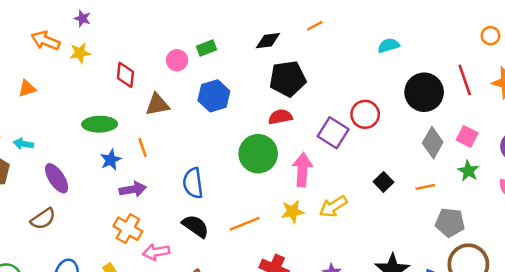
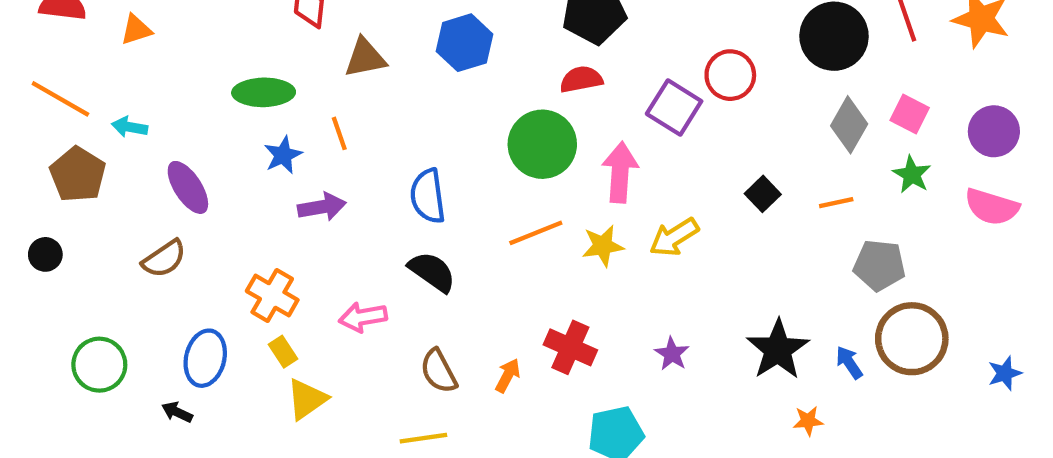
orange line: (245, 224) -> (536, 233), moved
orange cross: (128, 229) -> (272, 295), moved

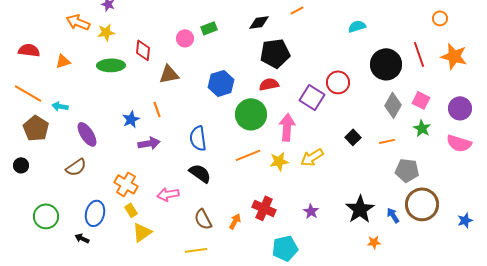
blue hexagon: (465, 43) -> (221, 83), moved
green ellipse: (264, 92) -> (111, 65), moved

